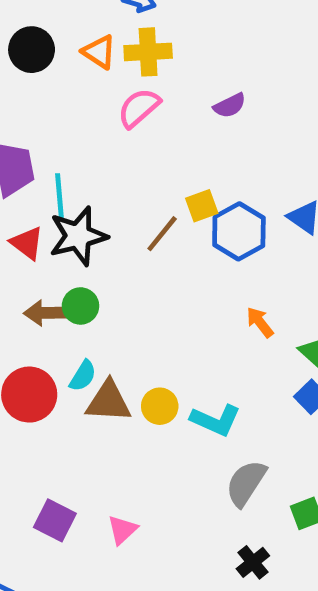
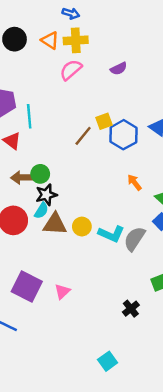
black star: (78, 236) -> (46, 195), moved, size x0.7
gray semicircle: (246, 483) -> (135, 239), moved
purple square: (55, 520) -> (27, 287), size x1.4

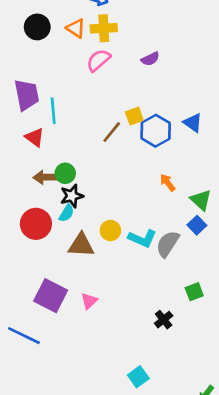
brown triangle: (55, 224) -> (81, 245), moved

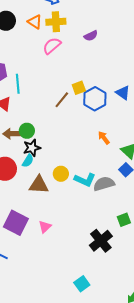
purple semicircle: (150, 59) -> (91, 36), moved
gray semicircle: (168, 244) -> (104, 184), turned 40
black cross: (164, 320) -> (101, 241), size x1.6

